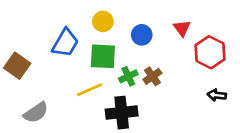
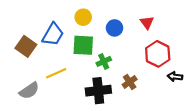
red hexagon: (210, 52) -> (158, 54), moved
brown square: (17, 66) -> (26, 46), moved
brown cross: (152, 76) -> (130, 82), moved
yellow line: (89, 90) -> (56, 73), moved

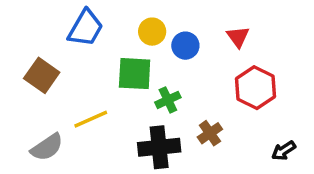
yellow circle: (83, 17) -> (152, 32), moved
blue trapezoid: (53, 34) -> (86, 28), moved
black arrow: (175, 77) -> (284, 151), moved, turned -40

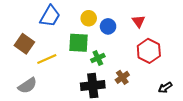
yellow line: (91, 119) -> (47, 59), moved

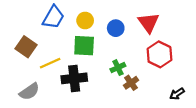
yellow circle: (89, 18) -> (85, 20), moved
red triangle: (139, 21) -> (149, 23), size x1.5
green cross: (98, 58) -> (118, 68), moved
black cross: (93, 86) -> (74, 78), moved

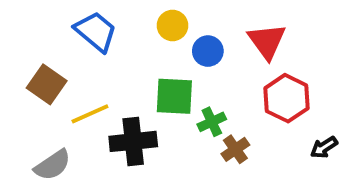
blue trapezoid: (53, 17) -> (96, 31), turned -80
yellow circle: (85, 20) -> (172, 25), moved
green square: (84, 46) -> (174, 96), moved
black arrow: (177, 94) -> (324, 147), moved

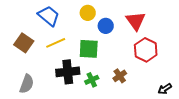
yellow line: (90, 114) -> (56, 43), moved
green cross: (212, 122) -> (92, 80), moved
black arrow: (324, 147) -> (165, 89), moved
gray semicircle: (53, 165) -> (27, 84), turned -36

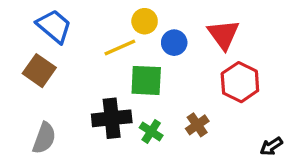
blue trapezoid: (49, 16) -> (54, 26), moved
yellow line: (56, 43) -> (120, 48), moved
green cross: (92, 80) -> (151, 131), turned -32

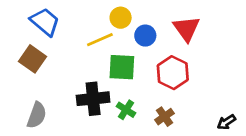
red hexagon: (240, 82) -> (173, 73), moved
brown cross: (197, 125) -> (165, 117), moved

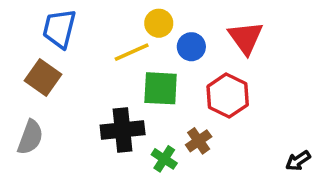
blue trapezoid: (45, 22) -> (59, 29), turned -116
green cross: (126, 110) -> (164, 159), moved
gray semicircle: (37, 115) -> (30, 137), moved
brown cross: (165, 117) -> (199, 141), moved

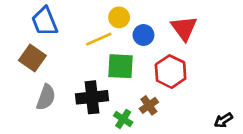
blue trapezoid: (59, 29) -> (45, 21), turned -36
gray semicircle: (30, 137) -> (46, 97), moved

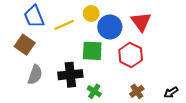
blue circle: (143, 35) -> (110, 27), size x1.5
yellow line: (99, 39) -> (64, 25), moved
brown cross: (149, 105) -> (137, 91), moved

